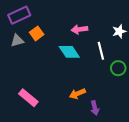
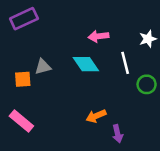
orange square: (37, 33) -> (23, 79), moved, turned 32
gray triangle: (17, 41) -> (43, 67), moved
pink rectangle: (28, 98) -> (21, 121), moved

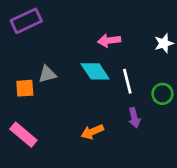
white line: (125, 63) -> (127, 81), moved
orange arrow: (96, 116) -> (92, 132), moved
purple arrow: (117, 134) -> (134, 118), moved

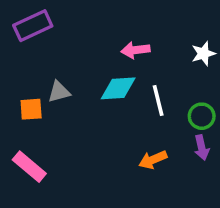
cyan diamond: (95, 71) -> (118, 88), turned -60
purple arrow: (134, 118) -> (202, 148), moved
orange arrow: (92, 132) -> (153, 160), moved

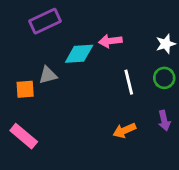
purple rectangle: (33, 26) -> (45, 21), moved
cyan diamond: (118, 88) -> (79, 54), moved
green circle: (202, 116) -> (164, 78), moved

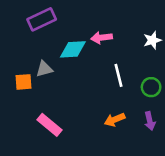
green circle: (164, 78) -> (151, 87), moved
purple arrow: (164, 120) -> (150, 121), moved
pink rectangle: (24, 136) -> (49, 125), moved

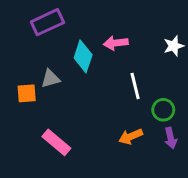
cyan diamond: (73, 49) -> (83, 56), turned -68
green circle: (151, 87) -> (163, 110), moved

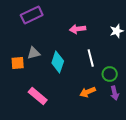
cyan diamond: (83, 56) -> (58, 62), moved

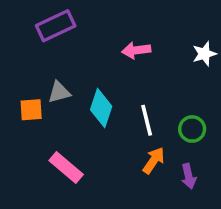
white line: (91, 58) -> (147, 120), moved
orange arrow: (88, 92) -> (154, 160), turned 147
purple arrow: (115, 93) -> (189, 176), moved

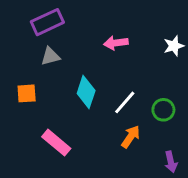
gray triangle: (59, 92) -> (50, 56), moved
white line: (147, 120) -> (125, 102), turned 55
purple arrow: (189, 176) -> (171, 162), moved

